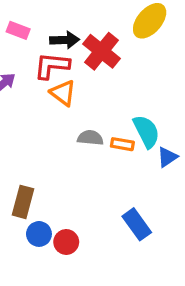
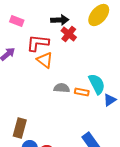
black arrow: (65, 40) -> (60, 20), moved
red cross: (101, 51) -> (69, 34), size x0.7

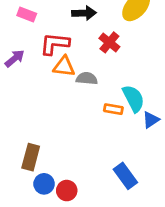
red cross: (69, 34) -> (109, 42), moved
orange triangle: (45, 60) -> (64, 66), turned -30
gray semicircle: (62, 88) -> (87, 78), moved

